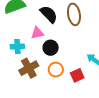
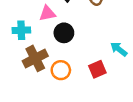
orange circle: (56, 70) -> (61, 70), moved

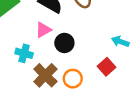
cyan cross: (21, 30) -> (24, 53), turned 36

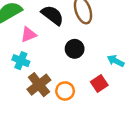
pink triangle: (43, 30) -> (29, 34), moved
black circle: (64, 43) -> (75, 49), moved

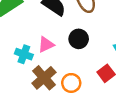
pink triangle: (29, 34) -> (46, 44), moved

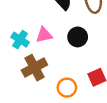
orange circle: (71, 83) -> (67, 88), moved

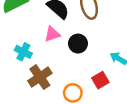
pink triangle: (44, 35) -> (52, 34), moved

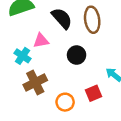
pink triangle: (52, 34) -> (41, 41), moved

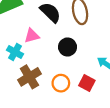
red square: (93, 93) -> (87, 83), turned -35
orange circle: (65, 102) -> (61, 83), moved

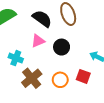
pink triangle: (32, 36) -> (38, 41), moved

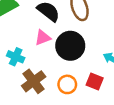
black circle: (62, 47) -> (70, 46), size x1.5

